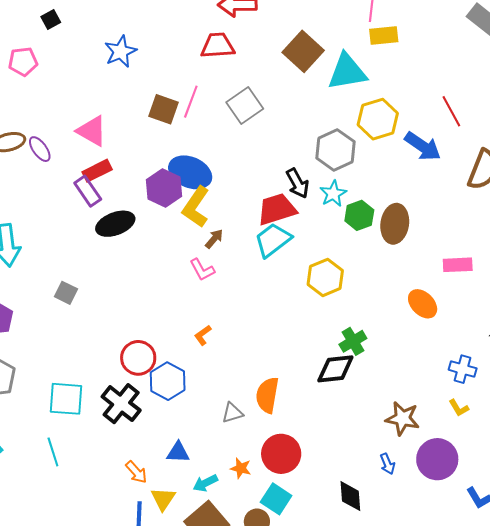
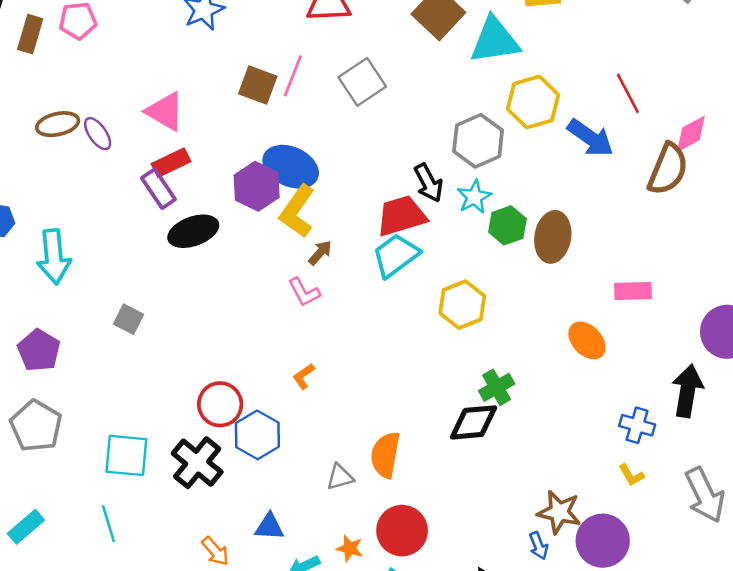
brown star: (403, 418) -> (559, 512), moved

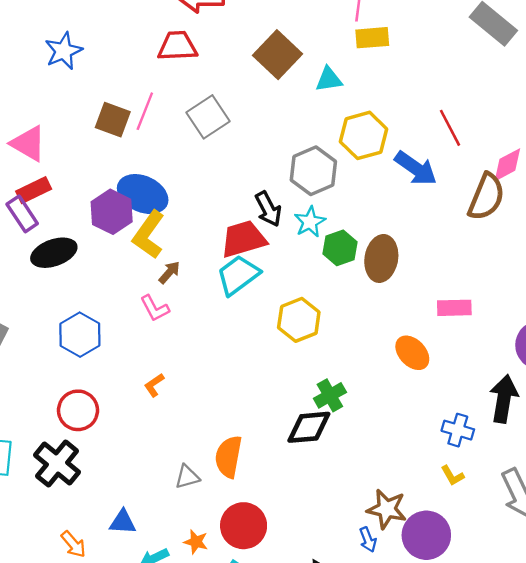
cyan triangle: (495, 40) -> (329, 79), size x0.6
blue hexagon: (257, 435) -> (80, 335), moved

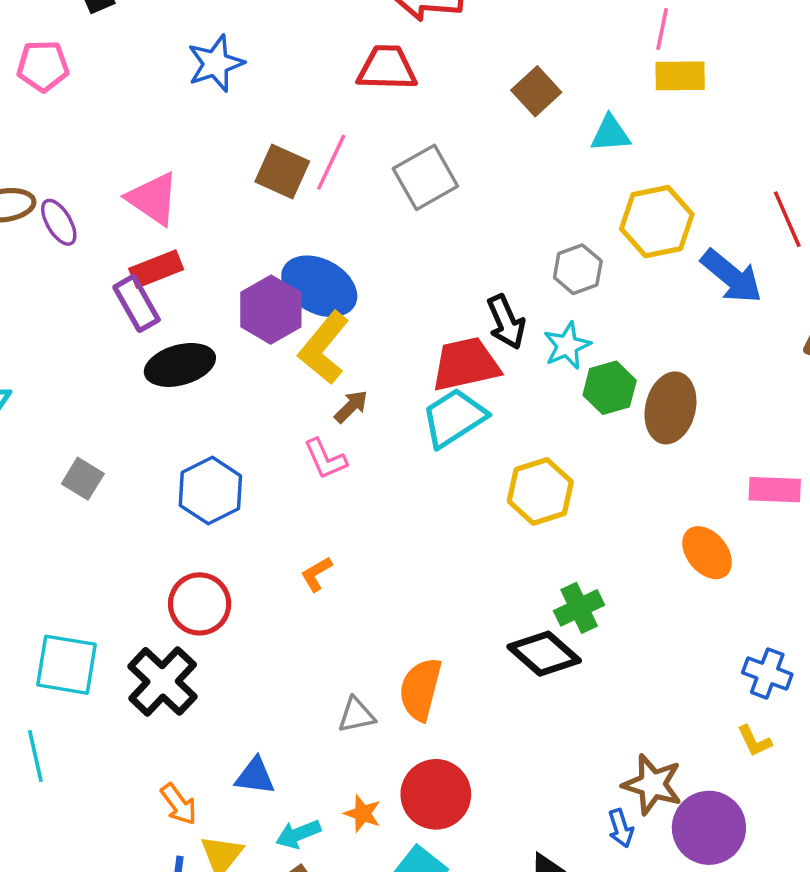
brown square: (278, 55) -> (536, 91), size x0.7
gray hexagon: (313, 171) -> (578, 269), size x0.7
black diamond: (309, 427) -> (544, 654), turned 42

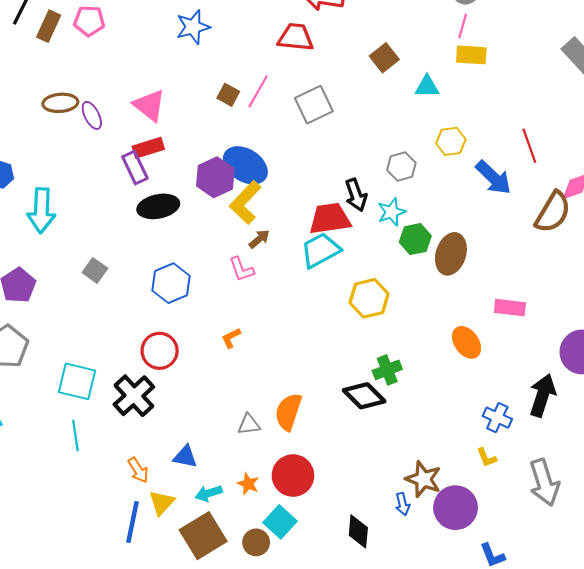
brown square: (282, 172) -> (228, 95), size x0.7
yellow hexagon: (657, 222) -> (451, 141), size x0.7
cyan line: (35, 756) -> (75, 435), moved

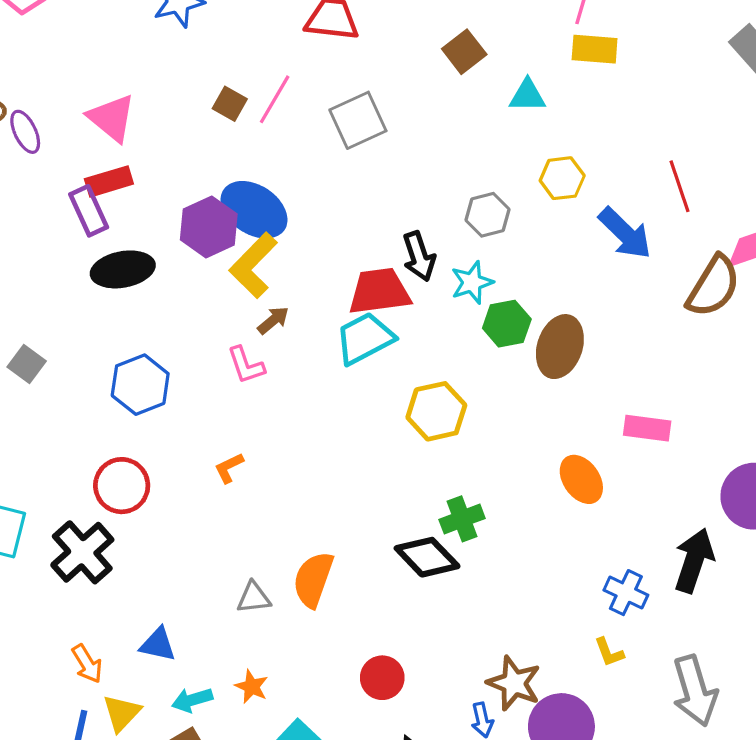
red circle: (293, 476) -> (382, 678), moved, size x0.7

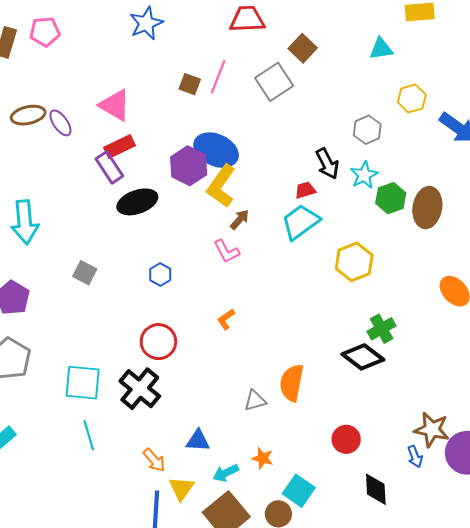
brown square: (464, 52) -> (303, 48), moved
red trapezoid: (379, 291) -> (305, 190), size x0.5
blue hexagon: (140, 385) -> (160, 275), size x0.6

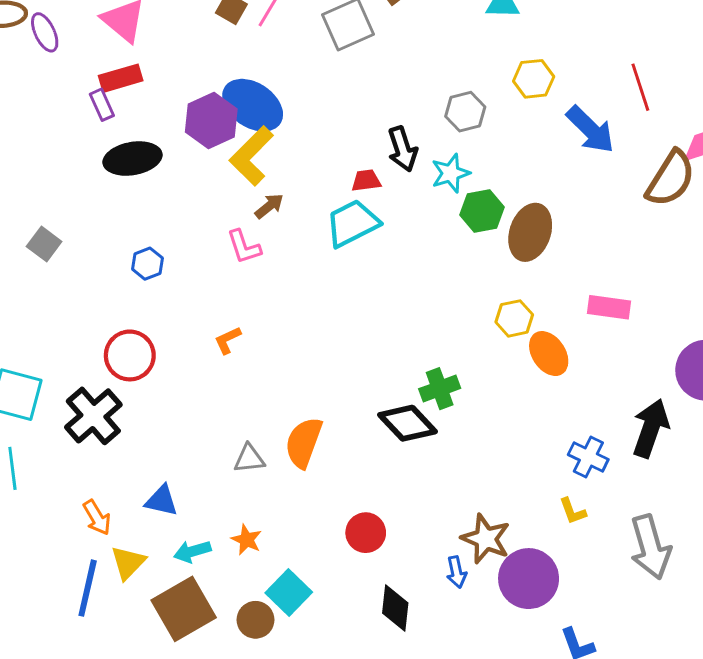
purple rectangle: (109, 167) -> (102, 105), size x0.7
yellow hexagon: (354, 262) -> (514, 318), moved, size x0.7

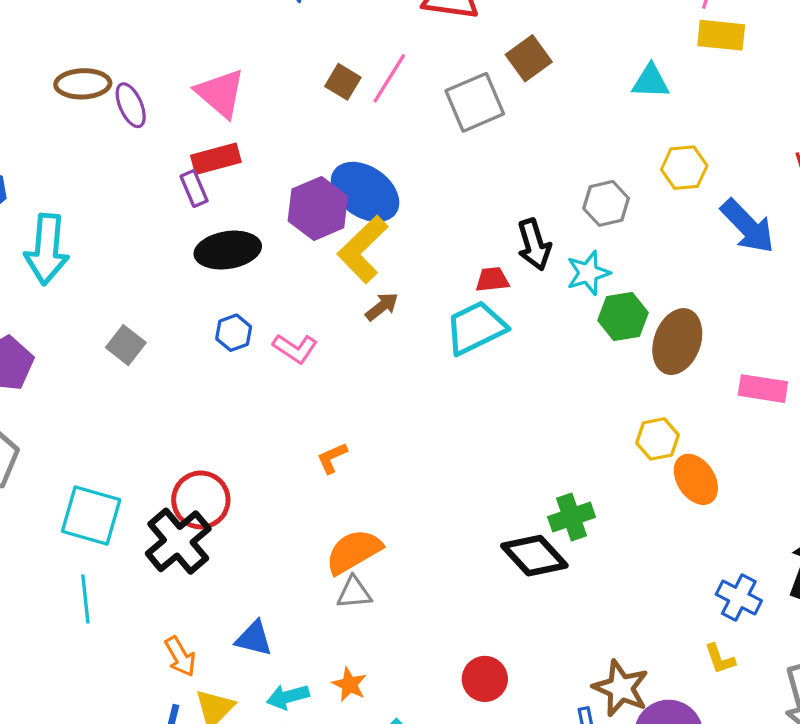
pink L-shape: (244, 247) -> (295, 348), moved, turned -39
blue hexagon: (147, 264) -> (234, 333), moved
pink rectangle: (609, 307) -> (763, 389), moved
red circle: (130, 355) -> (201, 500), moved
orange semicircle: (304, 443) -> (354, 551), moved, turned 39

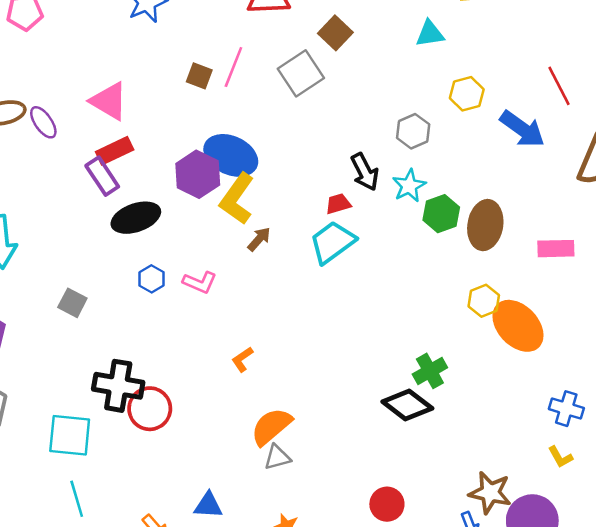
purple rectangle: (194, 189) -> (102, 176), size x1.4
orange ellipse: (696, 479) -> (518, 326), size x1.4
black cross: (178, 541) -> (118, 386), moved, turned -30

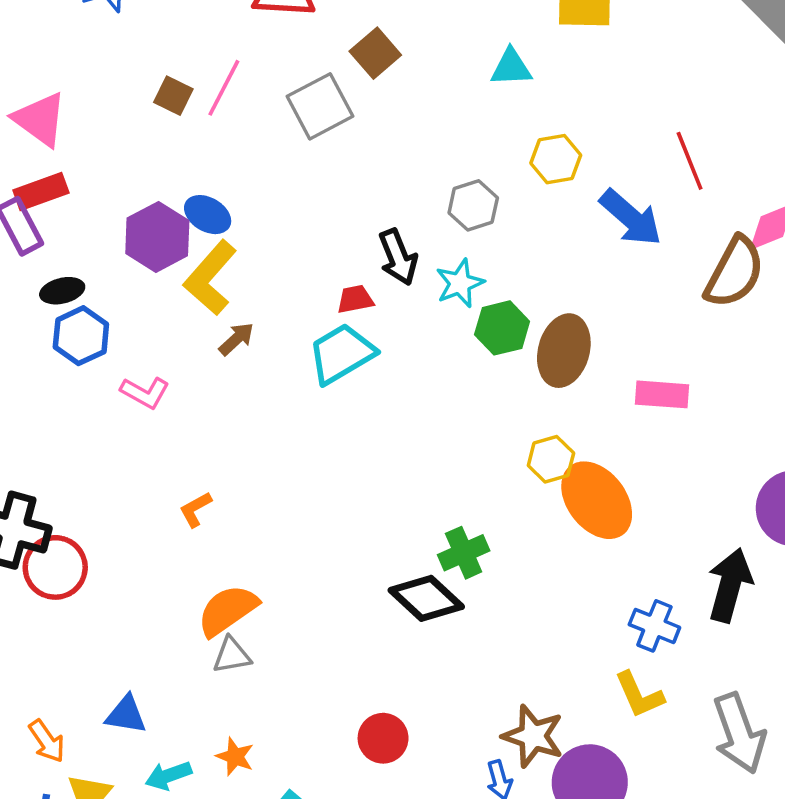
blue ellipse: (231, 155) -> (208, 215), size x0.6
black ellipse: (136, 218) -> (62, 291), size x0.6
blue hexagon: (152, 279) -> (81, 336), moved, size x1.4
yellow L-shape: (560, 457) -> (639, 695), size x1.4

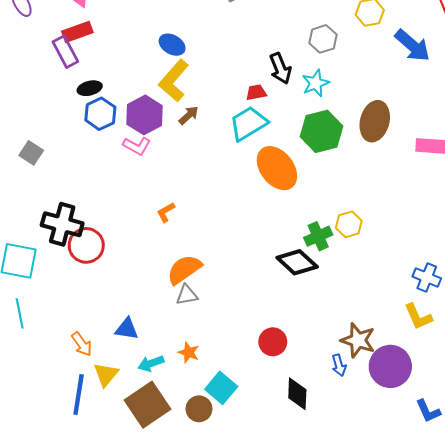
purple hexagon: (157, 237) -> (145, 115), moved
green hexagon: (502, 328) -> (322, 131), moved, size x1.4
yellow hexagon: (551, 459) -> (349, 224), moved
orange ellipse: (597, 500) -> (277, 168), moved

